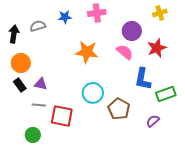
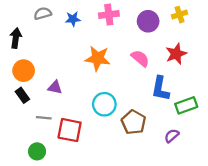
gray semicircle: (38, 26) -> (43, 13), moved
purple circle: (132, 31) -> (148, 21), moved
purple triangle: (41, 84) -> (55, 87), moved

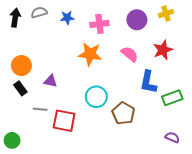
pink cross: (109, 15) -> (99, 24), moved
black arrow: (16, 38) -> (15, 18), moved
purple semicircle: (172, 136) -> (172, 137), moved, turned 64
green circle: (37, 151) -> (12, 140), moved

